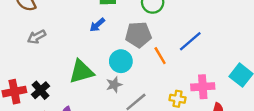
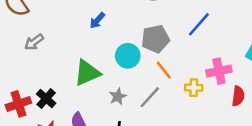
gray pentagon: (138, 35) -> (156, 39), moved
orange line: (160, 56) -> (164, 70), moved
gray star: (114, 85) -> (118, 97), moved

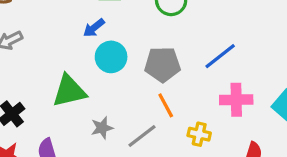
cyan circle: (128, 56) -> (111, 57), moved
pink cross: (219, 71) -> (236, 100), moved

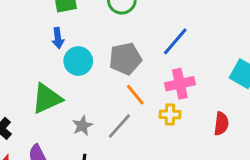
blue arrow: (94, 28) -> (58, 38), turned -48
pink cross: (236, 100) -> (180, 84), moved

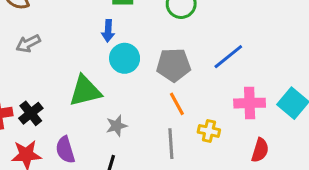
pink cross: (180, 84) -> (250, 103), moved
gray line: (119, 126) -> (171, 144), moved, turned -56

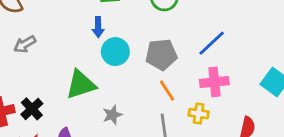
pink cross: (250, 103) -> (214, 82), moved

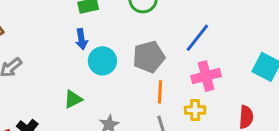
green triangle: (81, 85) -> (73, 99), size x0.6
orange line: (167, 90) -> (160, 92), turned 45

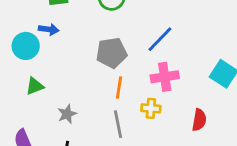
blue arrow: (82, 39) -> (49, 29), turned -78
cyan circle: (102, 61) -> (26, 46), moved

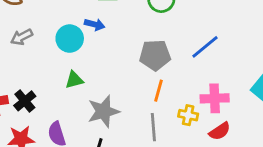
pink cross: (165, 77) -> (215, 98), moved
gray star: (67, 114) -> (103, 111), size x1.6
red semicircle: (199, 120) -> (220, 131), moved, turned 40

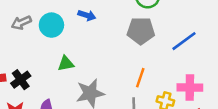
cyan circle: (70, 39) -> (51, 25), moved
gray pentagon: (155, 55) -> (141, 31), moved

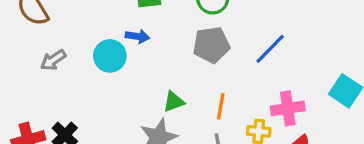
cyan circle: (51, 25) -> (110, 56), moved
green triangle: (66, 64) -> (174, 102), moved

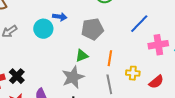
gray pentagon: (211, 45) -> (92, 29), moved
pink cross: (288, 108) -> (158, 45), moved

